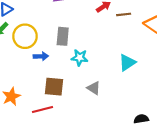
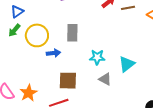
cyan star: (80, 58) -> (97, 57), moved
cyan triangle: (127, 63) -> (127, 64), moved

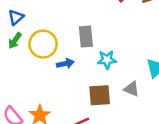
cyan star: (97, 57) -> (107, 60), moved
brown square: (68, 81) -> (100, 95), moved

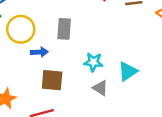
cyan star: (107, 60) -> (93, 62), moved
brown square: (100, 95) -> (52, 80), moved

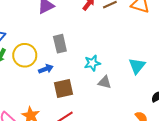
cyan triangle: (128, 71) -> (137, 66), moved

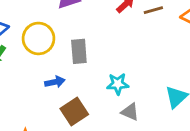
yellow circle: (25, 55) -> (38, 38), moved
brown square: (63, 88) -> (74, 111), turned -30

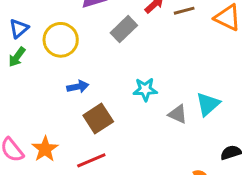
gray rectangle: (79, 51) -> (124, 29), moved, turned 50
gray triangle: (130, 112) -> (178, 114), moved

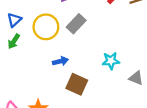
gray rectangle: (124, 29) -> (76, 24), moved
brown square: (98, 119) -> (77, 84), turned -30

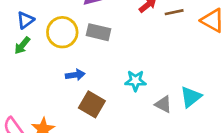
gray rectangle: (76, 24) -> (99, 32), turned 54

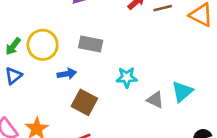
blue triangle: (25, 20) -> (13, 76), moved
yellow circle: (62, 32) -> (43, 45), moved
gray rectangle: (99, 32) -> (91, 44), moved

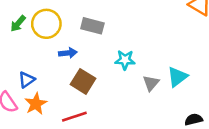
blue triangle: (13, 76) -> (27, 80), moved
gray triangle: (155, 100) -> (151, 83), turned 42

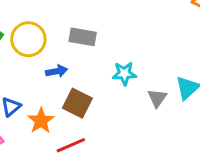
orange star: (36, 104) -> (41, 121), moved

